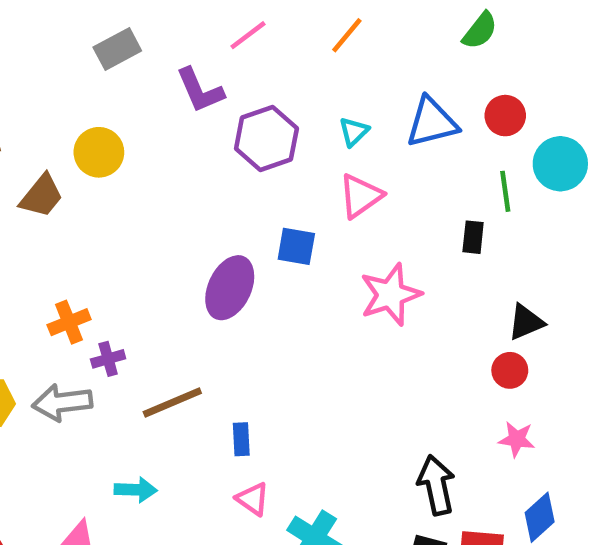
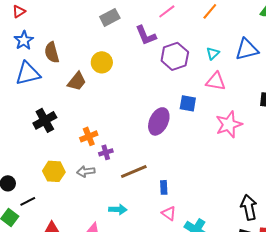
pink triangle: (361, 196) -> (216, 81), turned 45
gray arrow: (62, 402) -> (86, 171), size x0.7

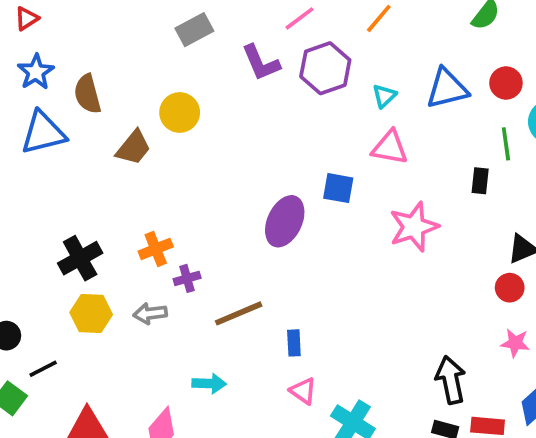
purple hexagon: (175, 56) -> (325, 68), moved
black cross: (45, 120) -> (80, 258), moved

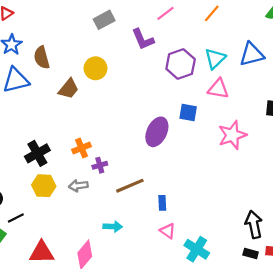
purple hexagon: (325, 68) -> (181, 64), moved
cyan triangle: (384, 96) -> (215, 59), size x1.5

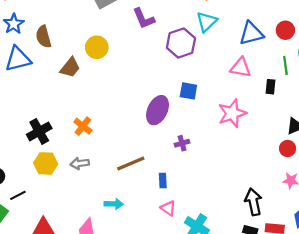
cyan triangle: (215, 59) -> (207, 22), moved
pink triangle: (218, 89) -> (241, 68), moved
orange cross: (82, 148) -> (83, 126), turned -30
purple cross: (100, 165) -> (182, 143), moved

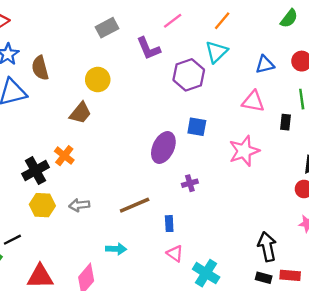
blue triangle: (251, 33) -> (265, 65), size x0.7
brown trapezoid: (70, 68) -> (80, 113), moved
orange cross: (83, 126) -> (64, 156), moved

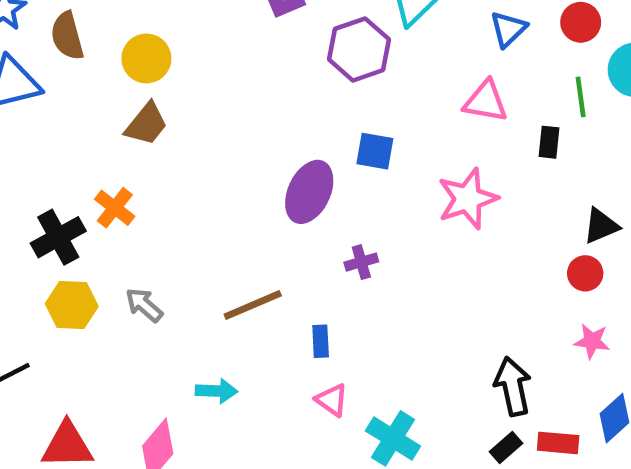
blue triangle: (265, 65) -> (508, 29), turned -30
yellow circle: (98, 80) -> (146, 58), moved
gray arrow: (79, 205) -> (144, 305), turned 48
black rectangle: (264, 278) -> (506, 447), turned -56

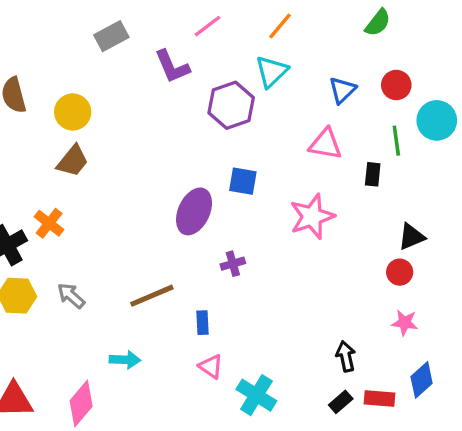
black arrow: (513, 386) -> (346, 356), size x0.7

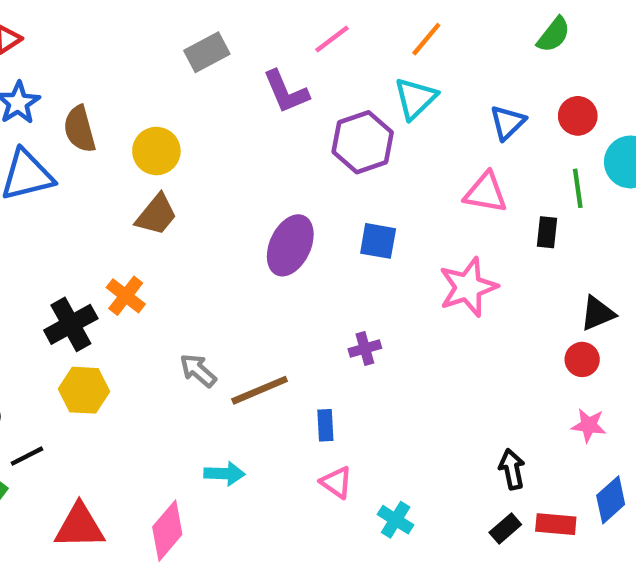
purple ellipse: (194, 211) -> (290, 245), moved
gray arrow: (71, 296) -> (198, 370), moved
cyan cross: (256, 395) -> (396, 520), size x0.7

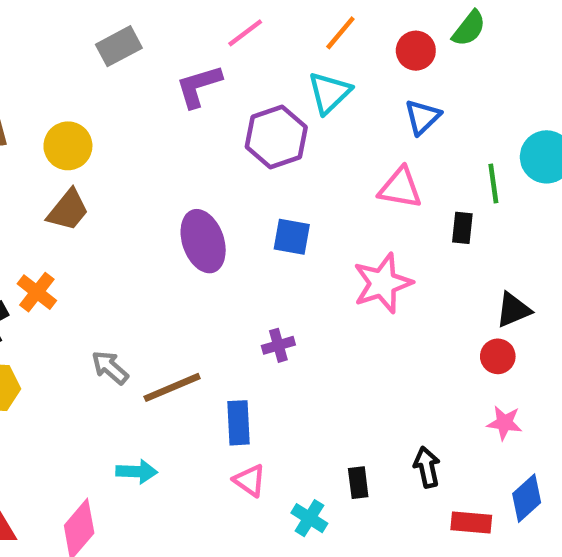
purple L-shape: (286, 92) -> (199, 86), turned 96
red circle: (578, 116) -> (416, 51), moved
purple ellipse: (290, 245) -> (203, 241), turned -44
blue rectangle: (325, 425) -> (239, 423), size x1.4
black rectangle: (505, 528) -> (358, 483), moved, turned -56

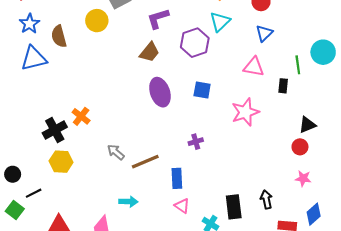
yellow circle: (68, 146) -> (97, 21), moved
brown trapezoid: (68, 210) -> (149, 52), moved
black rectangle: (358, 483) -> (234, 207), size x1.6

